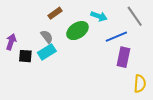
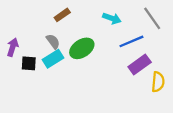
green ellipse: (77, 31) -> (82, 48), moved
purple rectangle: (123, 57) -> (140, 65), turned 42
yellow semicircle: (140, 84) -> (158, 82), moved

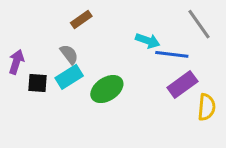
cyan arrow: (112, 18) -> (148, 41), moved
blue line: (131, 41) -> (172, 54), turned 30
green ellipse: (82, 48) -> (107, 89), moved

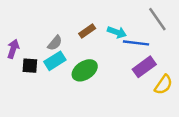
brown rectangle: (81, 20) -> (87, 31), moved
gray semicircle: (69, 54) -> (55, 43), turned 77
yellow semicircle: (207, 107) -> (163, 85), turned 30

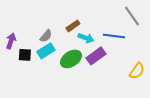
cyan arrow: (117, 32) -> (86, 38), moved
purple rectangle: (144, 67) -> (96, 56), moved

